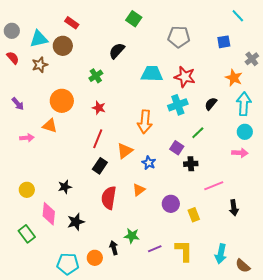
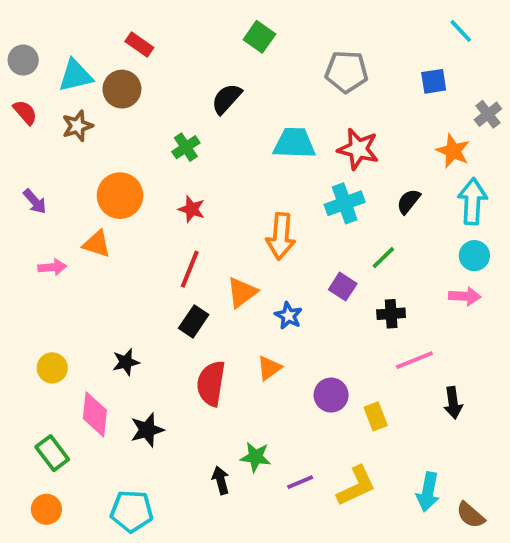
black cross: (191, 164) -> (391, 314), moved
yellow L-shape: (184, 251) -> (356, 486), turned 65
orange circle: (95, 258) -> (46, 509), moved

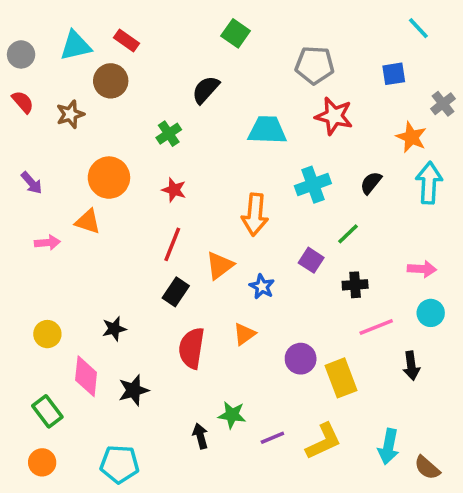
cyan triangle: (75, 76) -> (76, 46), moved
red star: (358, 149) -> (334, 116), moved
cyan circle: (474, 256) -> (431, 313), moved
yellow rectangle: (376, 416) -> (341, 378), size x1.5

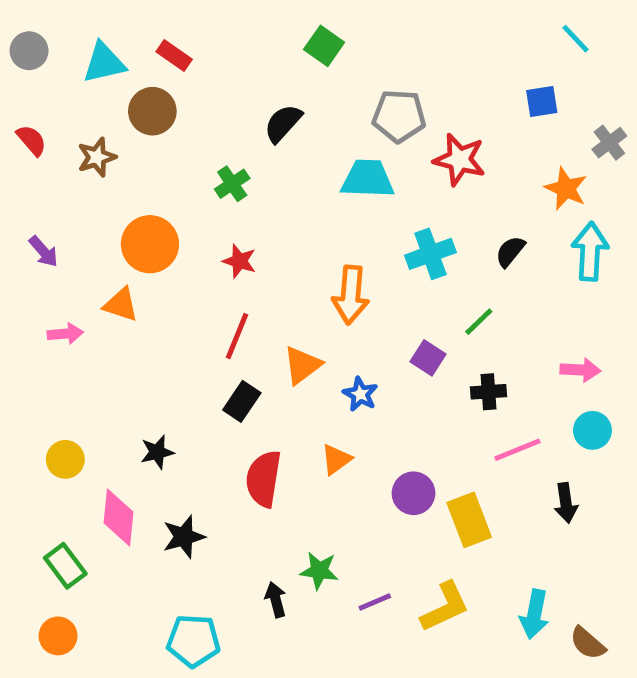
gray circle: (21, 54) -> (29, 51), moved
gray pentagon: (315, 65) -> (399, 116), moved
cyan pentagon: (119, 464) -> (193, 641), moved

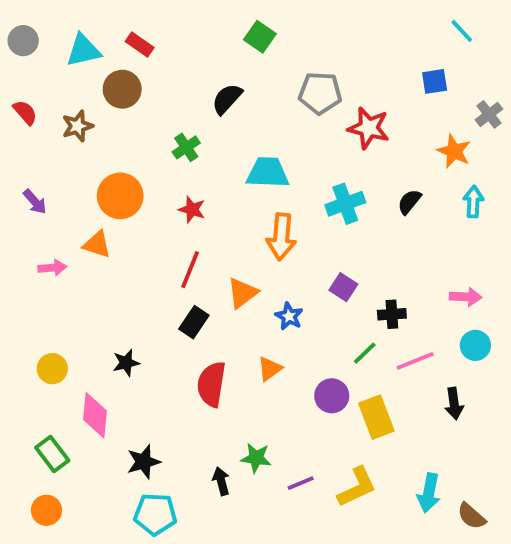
cyan trapezoid: (368, 179) -> (268, 173), moved
cyan arrow: (590, 251) -> (473, 202), size x0.7
green line: (479, 322) -> (365, 353), moved
black star: (184, 537) -> (144, 462), moved

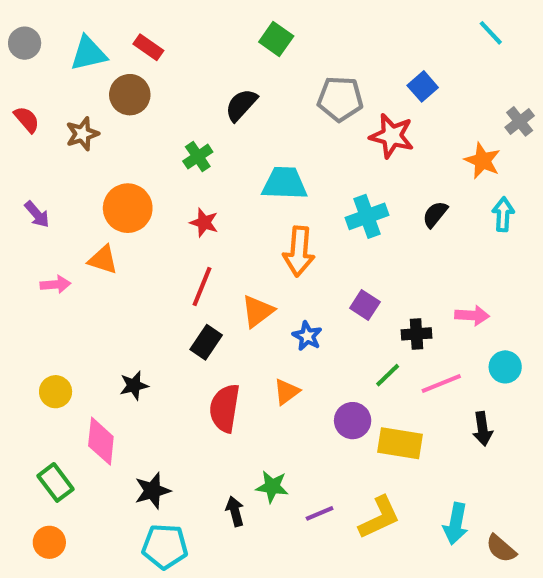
blue square: (435, 81) -> (423, 86), moved, turned -32
pink arrow: (466, 297) -> (472, 315), moved
yellow rectangle: (376, 417) -> (400, 443), turned -60

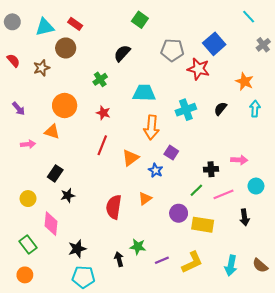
blue square: (423, 86) -> (214, 44), size x1.5
gray cross: (520, 121) -> (263, 45), moved
purple square: (365, 305) -> (171, 153), moved
black rectangle: (206, 342) -> (55, 173), moved
brown semicircle: (501, 548) -> (260, 265), moved

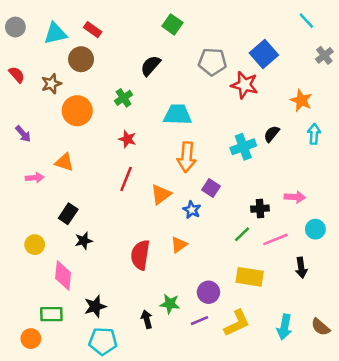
orange circle: (65, 105) -> (77, 111), moved
cyan cross: (186, 110) -> (243, 147), moved
purple circle: (179, 213) -> (208, 292), moved
green rectangle: (28, 245) -> (51, 314), moved, turned -54

